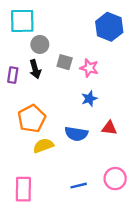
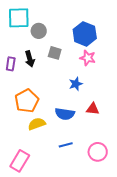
blue hexagon: (109, 27) -> (85, 34), moved
gray circle: (40, 44) -> (39, 31), moved
pink star: (89, 68) -> (88, 58), moved
blue line: (79, 186) -> (66, 145), moved
pink rectangle: (23, 189) -> (20, 161), turned 30

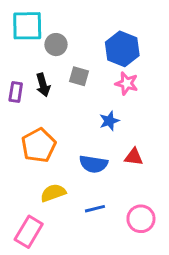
yellow semicircle: (37, 124) -> (53, 193), moved

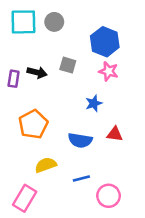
gray circle: (56, 45) -> (54, 22), moved
black arrow: (43, 85) -> (37, 72), turned -60
pink circle: (141, 219) -> (109, 196), moved

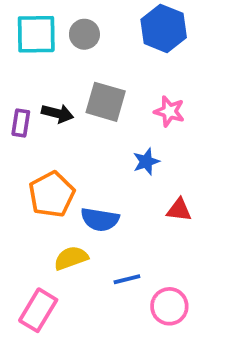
blue hexagon: (105, 42) -> (164, 28), moved
gray square: (68, 65) -> (106, 102), size x1.5
blue semicircle: (80, 140) -> (100, 219), moved

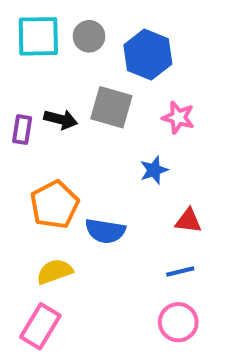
blue hexagon: (164, 28) -> (148, 55), moved
yellow semicircle: (71, 258) -> (55, 272), moved
blue line: (127, 279) -> (180, 272), moved

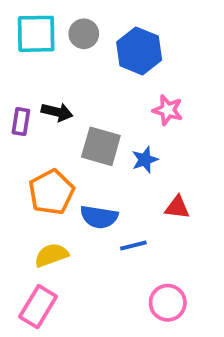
gray square: (111, 107) -> (101, 146), moved
blue line: (180, 272) -> (133, 246), moved

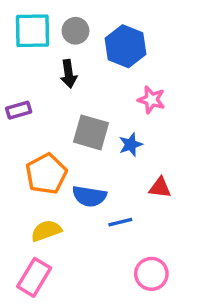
black arrow: (57, 112) -> (69, 74), moved, turned 68
purple rectangle: (21, 122) -> (19, 110), turned 65

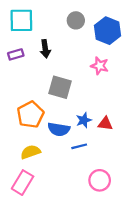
gray circle: (76, 31) -> (76, 20), moved
blue hexagon: (125, 46) -> (108, 31), moved
purple rectangle: (19, 110) -> (16, 54), moved
blue star: (131, 145) -> (84, 120), moved

